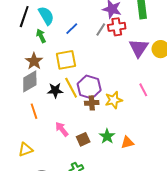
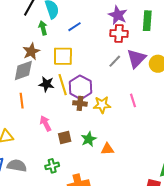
gray line: (101, 29) -> (115, 61), moved

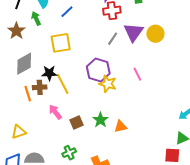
brown star: (31, 51) -> (16, 31), moved
yellow line: (63, 85) -> (63, 84), moved
purple hexagon: (80, 87) -> (98, 70), moved
brown cross: (80, 103) -> (40, 87), moved
yellow star: (102, 105) -> (108, 84), turned 30

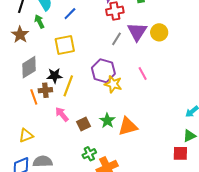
yellow line: (63, 84) -> (68, 86), turned 50
orange triangle: (121, 127) -> (128, 126), size x1.5
green cross: (69, 153) -> (89, 154), moved

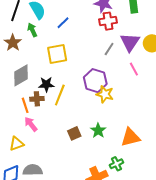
pink line: (143, 73) -> (134, 69), moved
pink arrow: (62, 114) -> (31, 124), moved
orange triangle: (128, 126) -> (130, 137), moved
green cross: (89, 154) -> (116, 164), moved

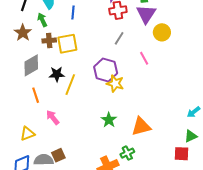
blue line: (63, 23) -> (73, 12), turned -40
purple triangle: (130, 42) -> (146, 14), moved
brown cross: (37, 99) -> (49, 41), moved
pink arrow: (31, 124) -> (53, 117), moved
brown square: (74, 133) -> (58, 155), moved

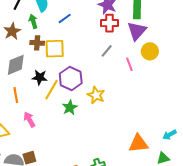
blue line: (73, 12) -> (65, 19), turned 40
pink line: (144, 58) -> (129, 64), moved
purple hexagon: (106, 70) -> (71, 78), moved
green star: (109, 120) -> (70, 108), moved
orange triangle: (141, 126) -> (138, 144), moved

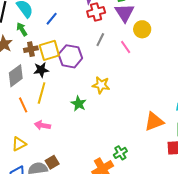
black star: (40, 77) -> (41, 70), moved
purple hexagon: (71, 78) -> (70, 56), moved
yellow line: (51, 90) -> (42, 93), moved
pink arrow: (29, 119) -> (42, 125), turned -35

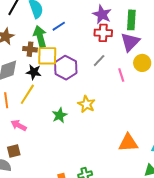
green arrow: (22, 29) -> (40, 37), moved, size x1.5
orange triangle: (154, 122) -> (128, 143), moved
brown square: (52, 162) -> (14, 151), moved

